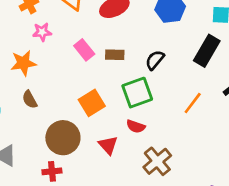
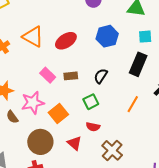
pink star: (42, 32) -> (33, 103), moved, size x1.6
green square: (137, 93) -> (91, 102), size x0.7

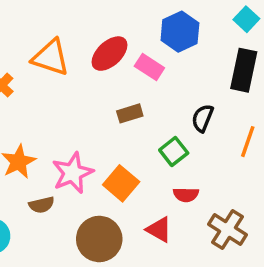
cyan square: (145, 37) -> (246, 19), turned -32
pink rectangle: (48, 75) -> (149, 67), moved
black semicircle: (101, 76) -> (203, 118), moved
brown semicircle: (12, 117) -> (42, 205), turned -56

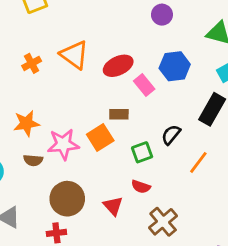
orange square: (121, 183) -> (100, 138), moved

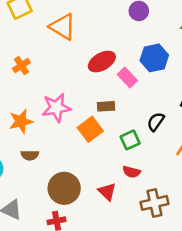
orange triangle: (74, 55) -> (63, 27), moved
pink star: (63, 144) -> (56, 108), moved
brown cross: (163, 222) -> (155, 203), turned 32

